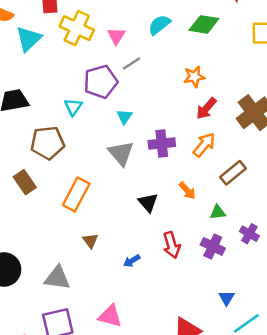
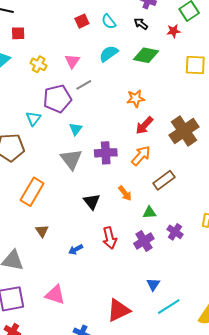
yellow cross: (77, 28) -> (39, 64), moved, size x0.6
purple cross: (213, 246) -> (144, 241), turned 30

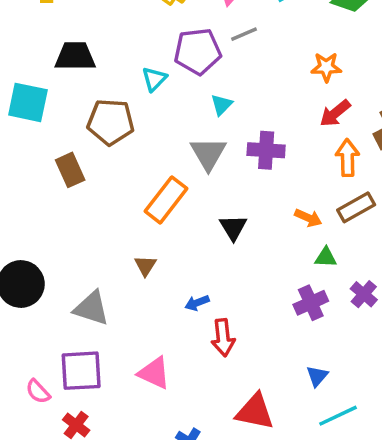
orange arrow: (141, 156) -> (347, 158), moved, turned -50
orange rectangle: (32, 192) -> (166, 200), moved
orange arrow: (125, 193) -> (308, 218), moved, turned -35
red arrow: (110, 238) -> (223, 338), moved
red triangle: (119, 310) -> (255, 412), turned 30

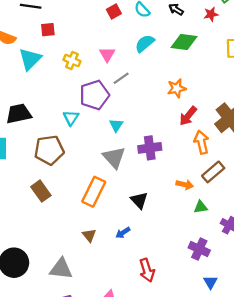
brown rectangle: (70, 170) -> (41, 191), moved
blue arrow: (197, 303) -> (123, 233), moved
purple cross: (311, 303) -> (199, 249), moved, turned -30

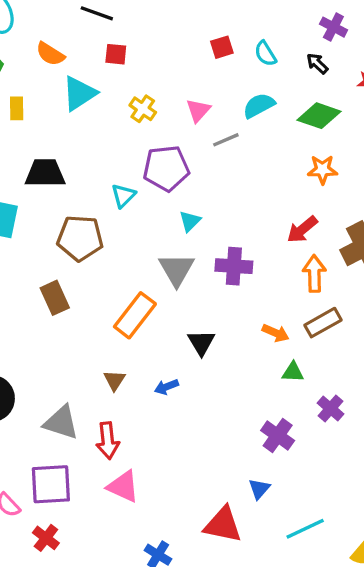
gray line: (121, 78) -> (226, 140), moved
orange star: (177, 88) -> (322, 170), moved
red arrow: (147, 270) -> (108, 441), moved
blue triangle: (210, 282) -> (259, 489), moved

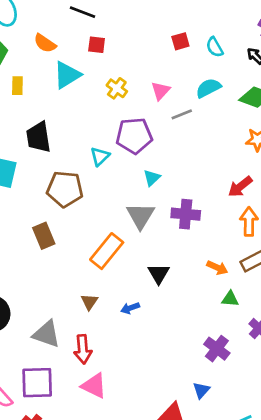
black trapezoid: (45, 173) -> (39, 137), turned -100

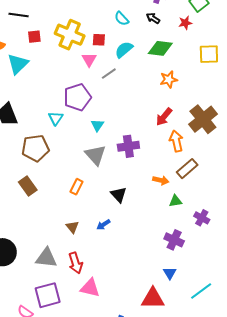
red square: (180, 41) -> (99, 40), moved, turned 32
yellow cross: (117, 88) -> (70, 35), moved, size x1.8
orange rectangle: (107, 251) -> (77, 187), size x0.6

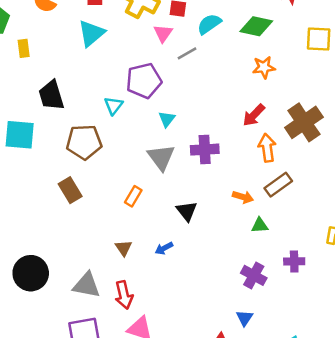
cyan triangle: (18, 64) -> (91, 33), moved
purple cross: (202, 218) -> (294, 261), moved, turned -35

